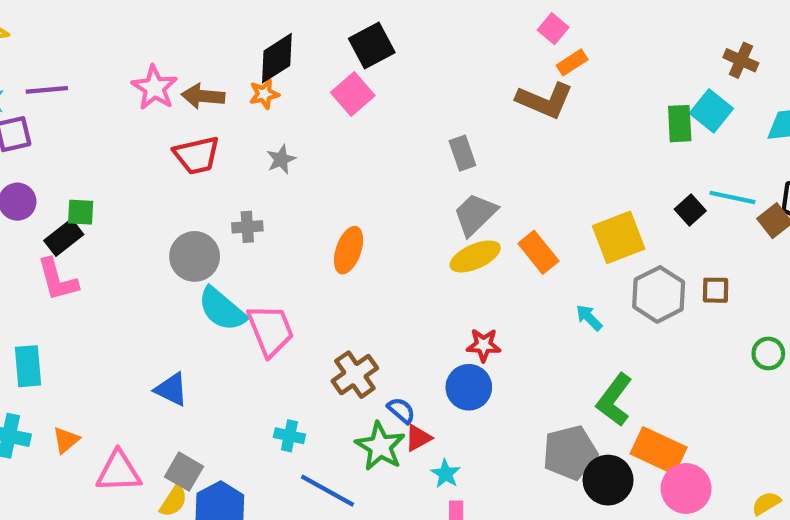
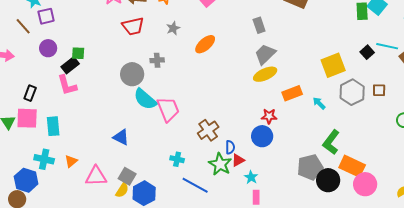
orange ellipse: (349, 250) -> (205, 44), moved, turned 30
orange rectangle: (538, 252) -> (292, 93), moved, turned -72
blue semicircle: (401, 410) -> (230, 147), turned 48

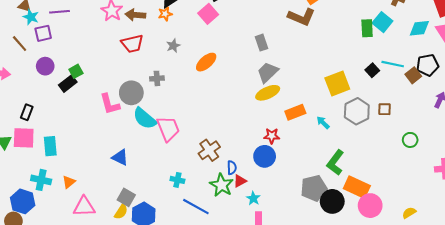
green square: (78, 53) -> (76, 71), turned -32
pink L-shape: (67, 85) -> (110, 104), moved
pink triangle: (96, 176) -> (84, 207), moved

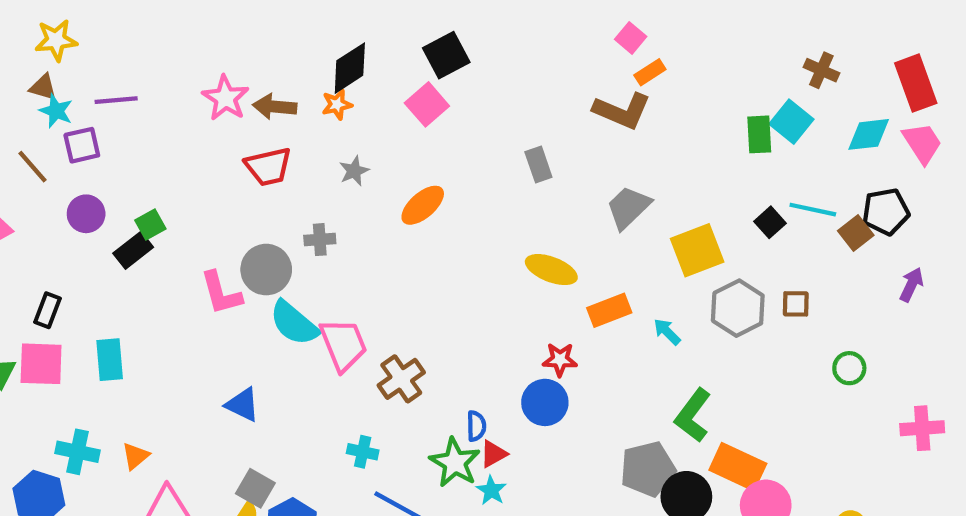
gray trapezoid: (268, 72) -> (628, 207), moved
yellow ellipse: (268, 93) -> (551, 270), turned 45
cyan rectangle: (50, 146) -> (110, 360), moved
brown cross: (209, 150) -> (401, 379), moved
cyan star: (253, 198) -> (491, 490), moved

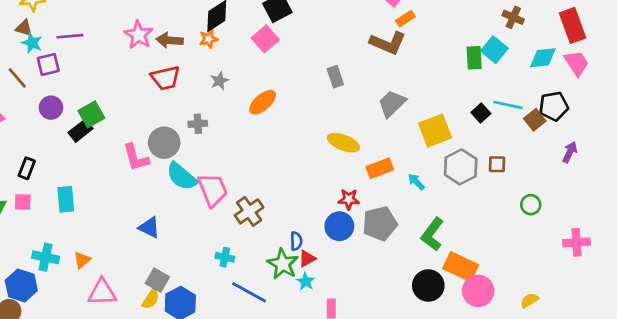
green square: (150, 225) -> (91, 114), size x1.4
pink square: (41, 364) -> (23, 202), size x0.6
gray pentagon: (648, 469) -> (380, 224), moved

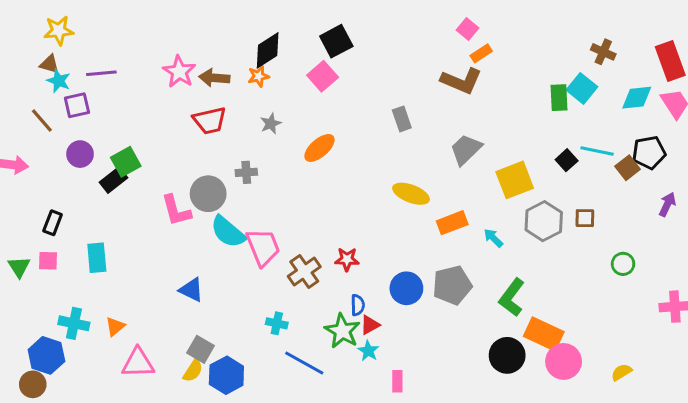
red star: (349, 199) -> (347, 259), moved

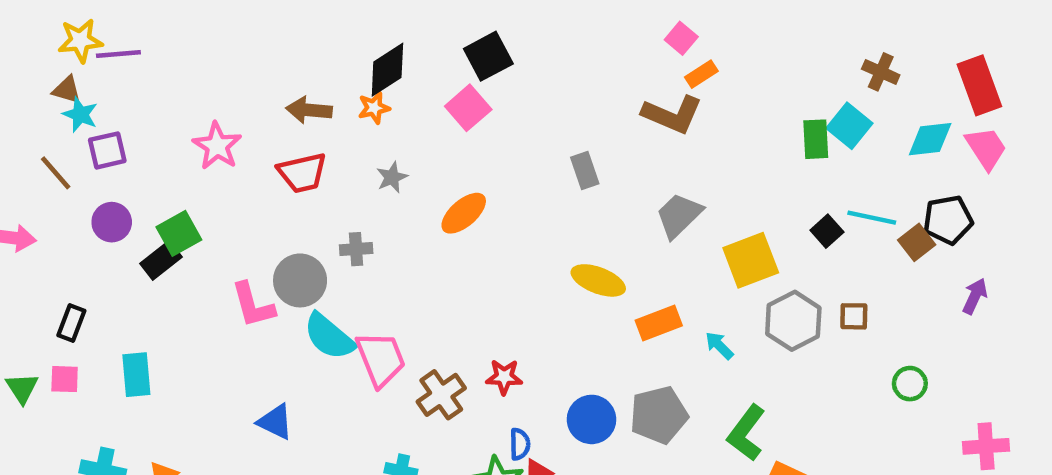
pink star: (179, 72) -> (217, 146), moved
purple line: (101, 73) -> (118, 54), moved

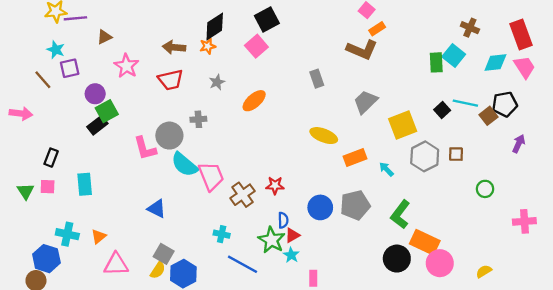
brown triangle: (67, 90) -> (104, 37), moved, turned -42
purple circle: (112, 222) -> (95, 94), moved

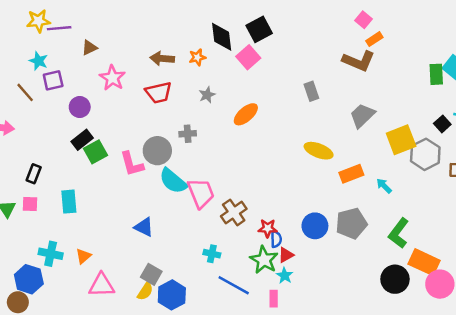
black diamond: (215, 26) -> (222, 37), moved, turned -64
green square: (107, 111) -> (95, 152), moved
gray hexagon: (425, 156) -> (425, 154), moved
red star: (275, 185) -> (268, 228), moved
pink rectangle: (313, 278) -> (274, 299), moved

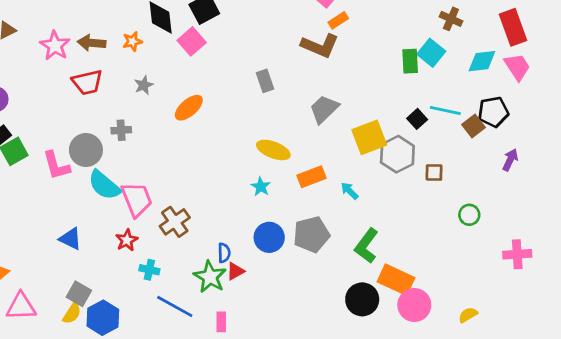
pink star: (112, 78) -> (55, 46), moved
red star: (268, 228) -> (127, 240), moved, turned -30
cyan star: (285, 276) -> (261, 187), moved

